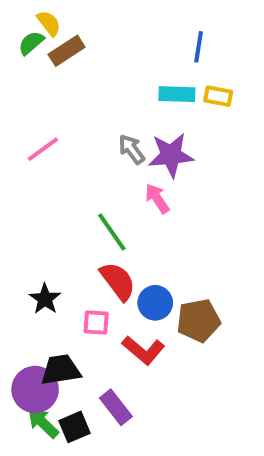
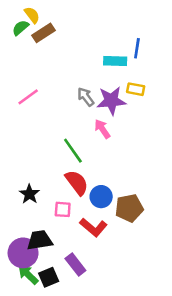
blue line: (199, 47) -> (137, 48), moved
yellow rectangle: (218, 96) -> (136, 89), moved

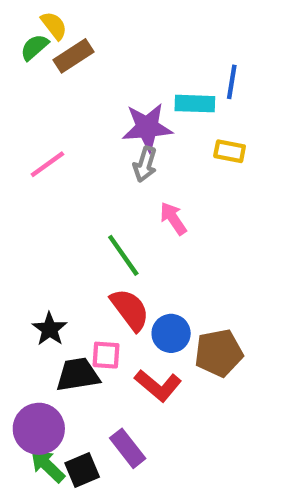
gray arrow: (86, 97) -> (145, 164), turned -126
purple star: (111, 101) -> (147, 127), moved
black trapezoid: (40, 240) -> (78, 375), moved

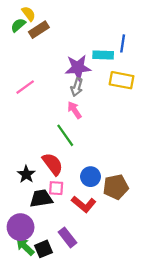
yellow rectangle: (230, 151) -> (122, 80), size x1.5
pink arrow: (173, 218) -> (74, 110), moved
red semicircle: (130, 310) -> (53, 164), moved

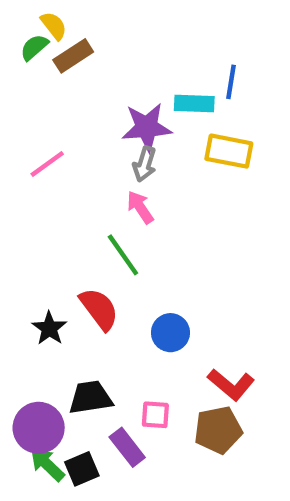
brown pentagon: (116, 187) -> (218, 430), moved
pink square: (56, 188) -> (155, 415), moved
black trapezoid: (41, 198) -> (90, 398), moved
red L-shape: (84, 204) -> (231, 385), moved

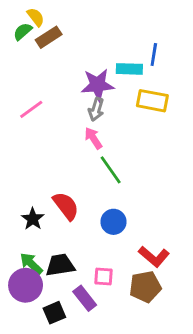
green line: (123, 255) -> (111, 170), moved
green arrow: (47, 465) -> (31, 264), moved

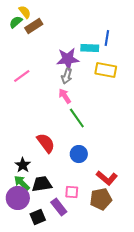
black star: (33, 219) -> (23, 165), moved

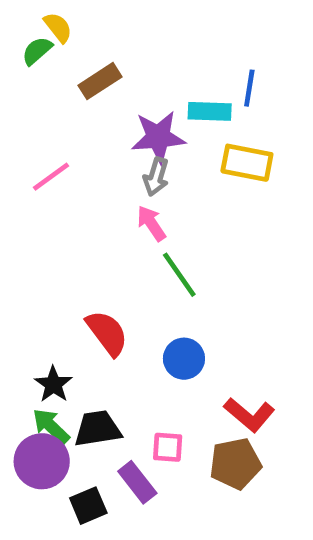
brown rectangle: (34, 26) -> (100, 81), moved

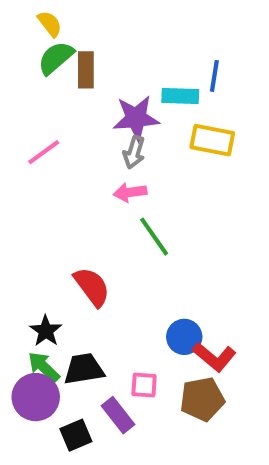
green semicircle: (37, 51) -> (56, 58), moved, size x1.4
brown rectangle: (100, 81) -> (86, 70), turned -57
pink arrow: (151, 223) -> (130, 192), turned -64
blue circle: (184, 359) -> (184, 337), moved

